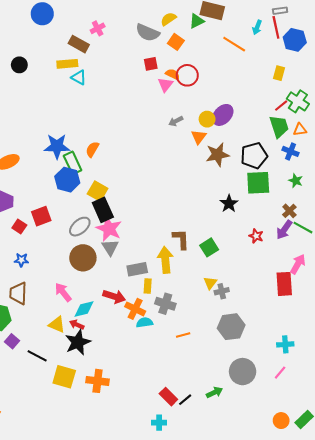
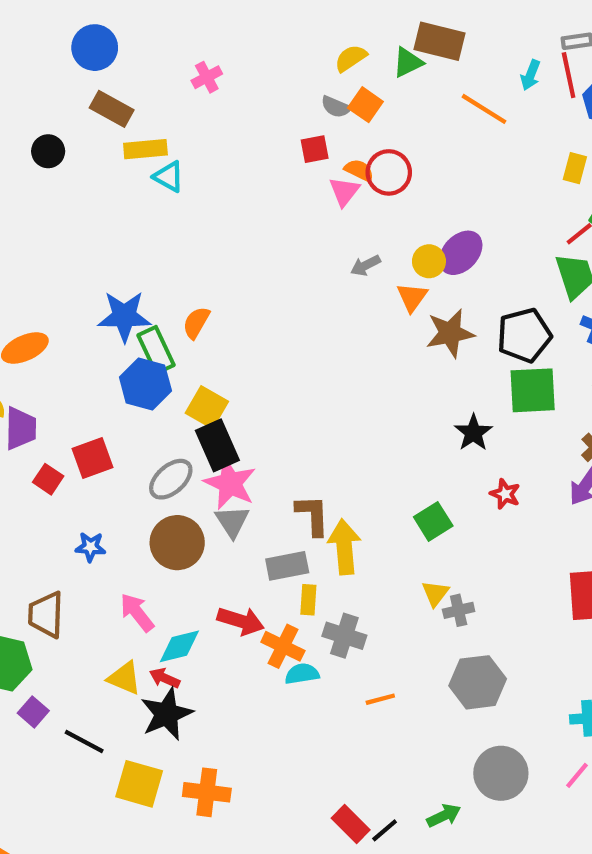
gray semicircle: (148, 33) -> (336, 107), moved, size x0.6
brown rectangle: (79, 44) -> (112, 109), moved
red star: (256, 236) -> (505, 494), moved
brown L-shape: (181, 239) -> (313, 515), moved
blue star: (21, 260) -> (90, 547), moved

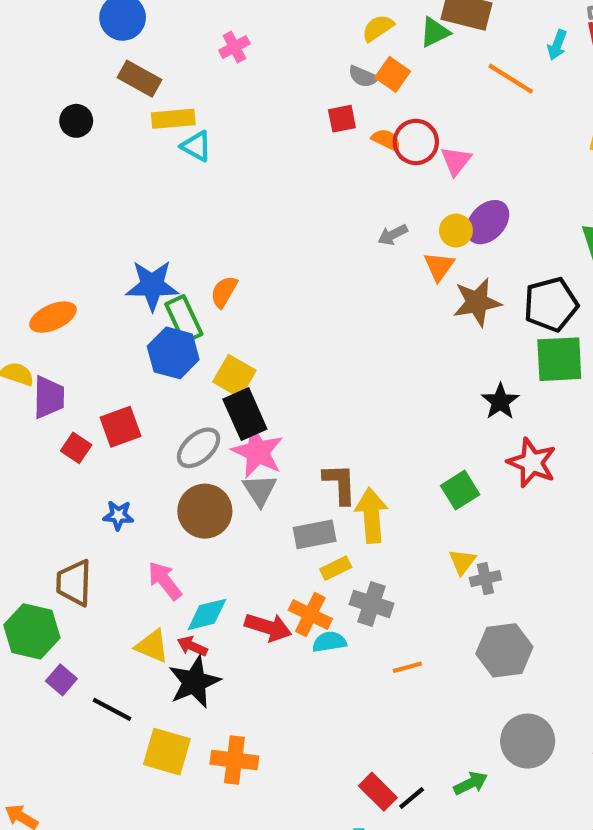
pink triangle: (344, 191) -> (456, 161), moved
red star: (505, 494) -> (532, 463), size x1.6
yellow rectangle: (308, 600) -> (336, 568), turned 60
red arrow: (241, 621) -> (268, 627), moved

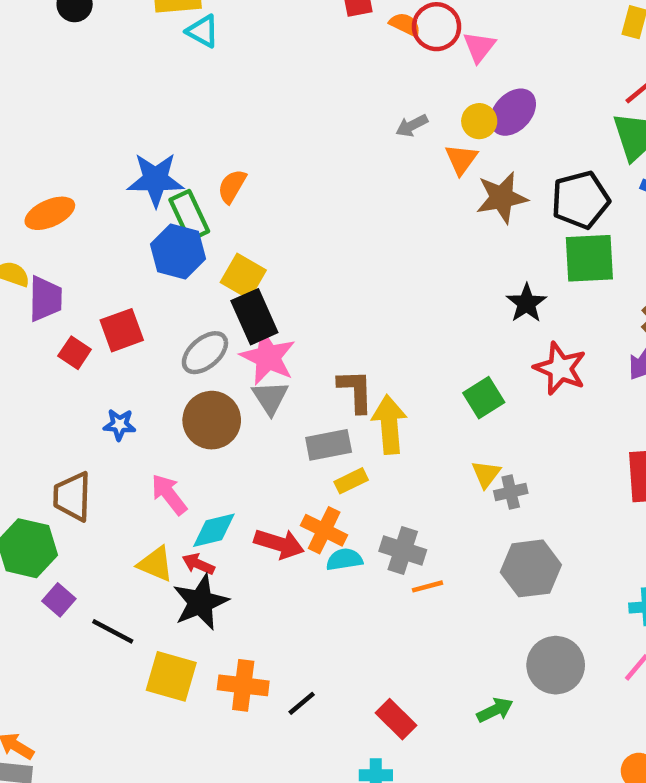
gray cross: (372, 604) -> (403, 550), moved
black line: (412, 798) -> (302, 703), moved

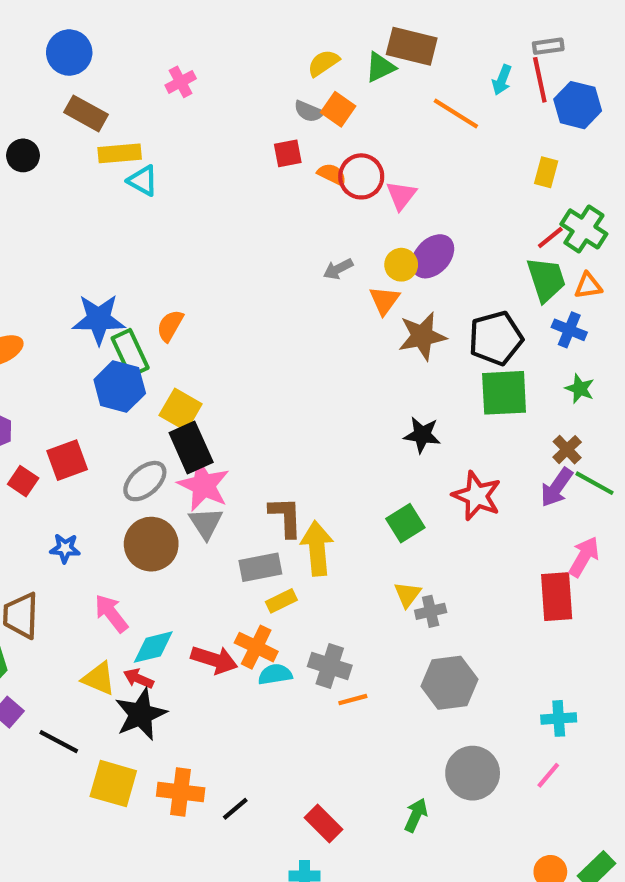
black star: (526, 303) -> (422, 435), moved, turned -30
green arrow: (495, 710) -> (416, 815), turned -40

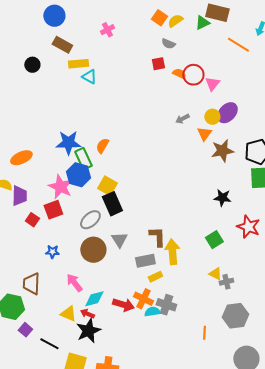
orange square: (338, 109) -> (159, 18), moved
pink star: (204, 485) -> (60, 187), moved
yellow triangle: (407, 595) -> (215, 274), turned -40
gray cross: (330, 666) -> (166, 305), moved
orange line: (353, 700) -> (204, 333), moved, turned -72

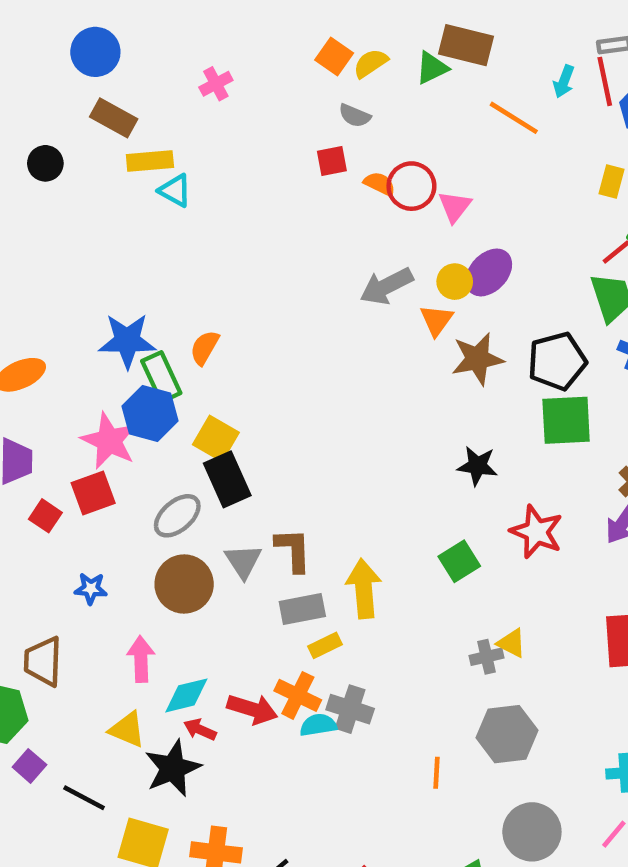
gray arrow: (182, 119) -> (386, 286), size x1.6
brown L-shape: (157, 237) -> (293, 550), moved
yellow triangle: (215, 274) -> (512, 643), moved
pink arrow: (74, 283) -> (141, 659), turned 36
red arrow: (87, 314) -> (200, 730), moved

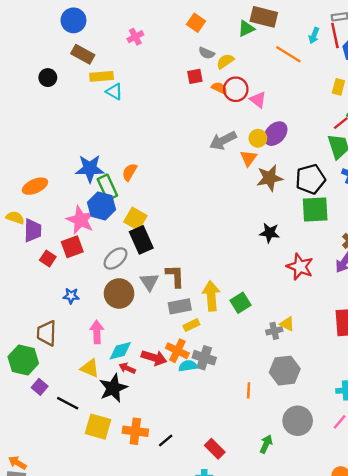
yellow semicircle: (371, 63) -> (225, 61), moved
pink triangle: (455, 207) -> (258, 100), turned -30
green square: (459, 561) -> (240, 303), moved

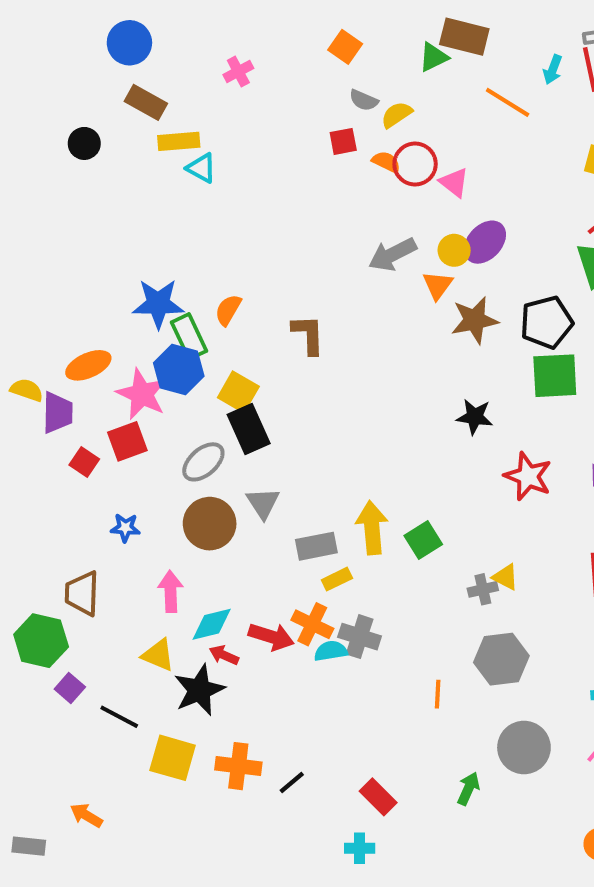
orange ellipse: (35, 186) -> (88, 365), moved
brown L-shape: (175, 276) -> (308, 335), moved
orange arrow: (17, 463) -> (86, 815), moved

